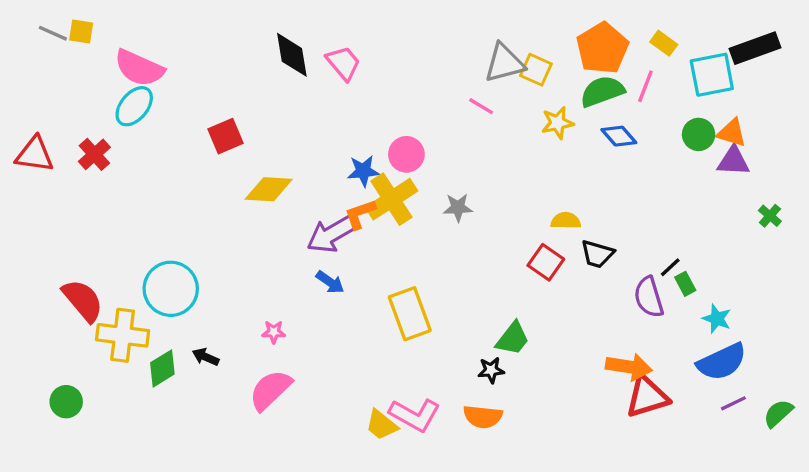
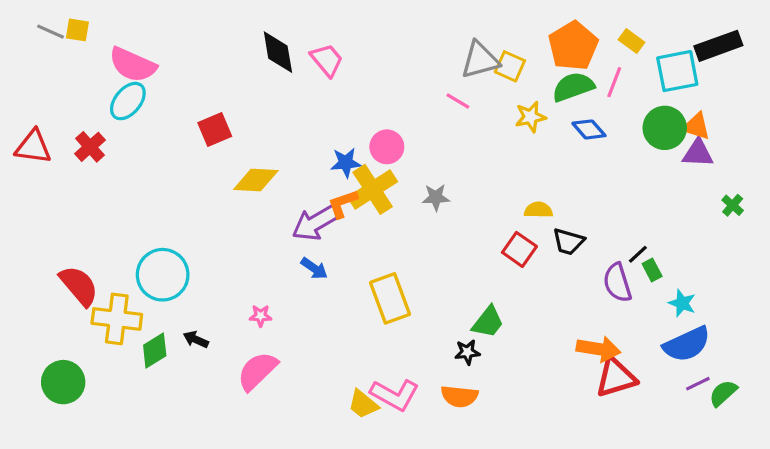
green circle: (699, 134) -> (665, 128), size x1.4
green circle: (66, 402) -> (63, 382), size x1.4
green semicircle: (778, 413) -> (723, 393), moved

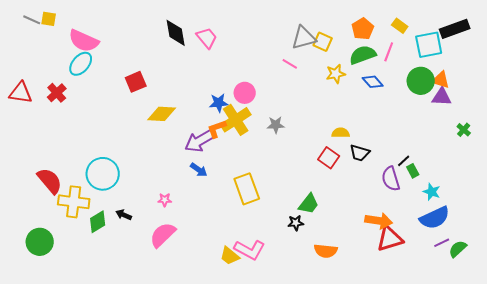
orange pentagon: (573, 46) -> (363, 29), size x0.7
orange semicircle: (459, 396) -> (326, 251), moved

